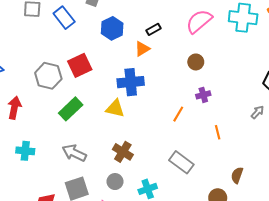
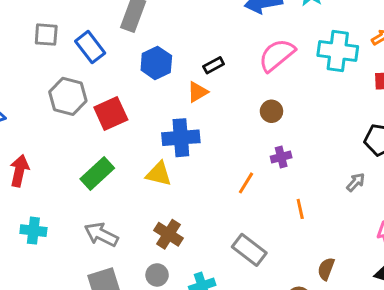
gray hexagon: (48, 76) -> (68, 96), moved

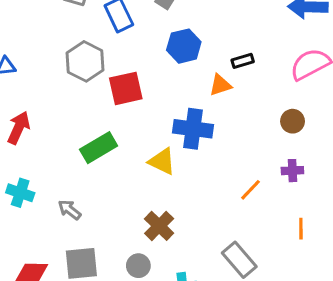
gray arrow: (101, 235) -> (70, 210), moved, size x0.7

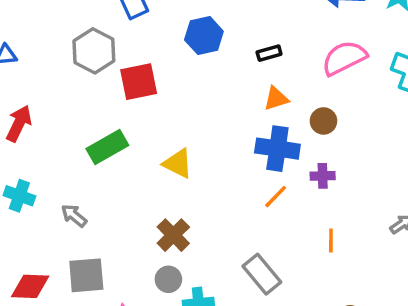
orange triangle: (220, 85) -> (276, 99), moved
blue cross: (193, 129) -> (277, 149), moved
gray circle: (138, 266) -> (168, 279), moved

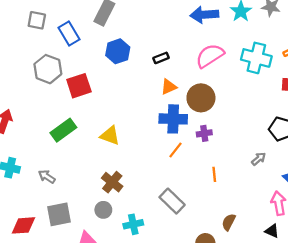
brown circle: (323, 121) -> (201, 98), size x1.6
gray circle: (168, 279) -> (103, 210), moved

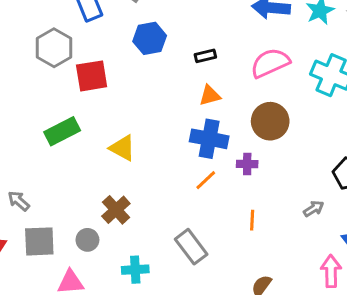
brown circle: (201, 98) -> (270, 121), moved
gray arrow: (47, 177) -> (19, 201), moved
gray circle: (103, 210) -> (87, 240), moved

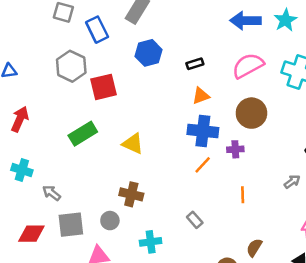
brown cross: (116, 210) -> (131, 194), turned -30
gray rectangle: (191, 247) -> (195, 220), size x0.6

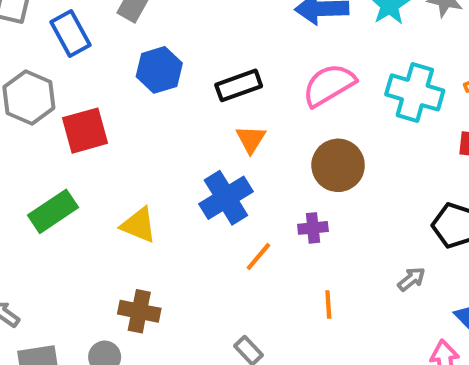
black rectangle: (195, 64) -> (239, 85), size x1.5
orange triangle: (201, 96) -> (251, 139), turned -36
blue cross: (203, 131) -> (226, 198), moved, turned -36

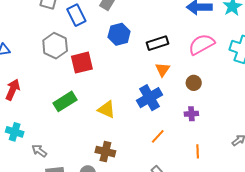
brown circle: (338, 165) -> (194, 83), moved, size x0.6
orange line: (258, 257) -> (158, 136), moved

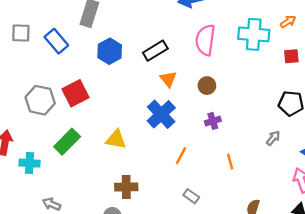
pink semicircle: (202, 44) -> (205, 40), turned -40
gray hexagon: (55, 46) -> (40, 100), moved
cyan cross: (15, 132) -> (30, 163), moved

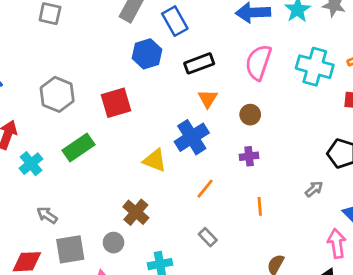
blue rectangle: (56, 41) -> (175, 21), moved
red square: (75, 93) -> (116, 103), moved
yellow triangle: (116, 139) -> (155, 160), moved
cyan cross: (30, 163) -> (31, 164), turned 36
brown cross: (126, 187) -> (136, 212), turned 30

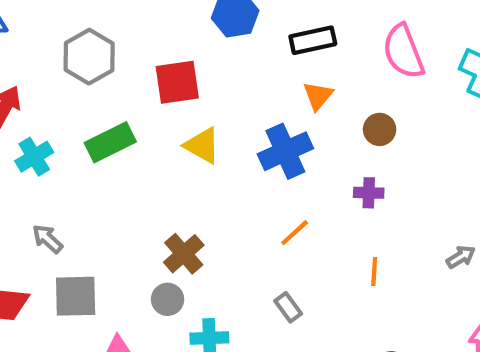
pink semicircle: (258, 62) -> (403, 51), turned -48
yellow triangle: (155, 160) -> (202, 145), moved
gray circle: (114, 243) -> (168, 299), moved

